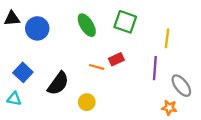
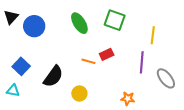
black triangle: (12, 19) -> (11, 17), turned -42
orange star: (169, 108) -> (128, 99), moved

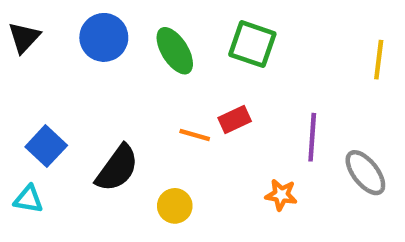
blue circle: (34, 26) -> (104, 37), moved
yellow line: (153, 35) -> (379, 60), moved
orange star: (128, 99) -> (281, 195), moved

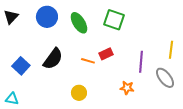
yellow line: (379, 60) -> (171, 50), moved
black semicircle: (117, 168) -> (53, 59), moved
cyan triangle: (28, 199) -> (12, 99), moved

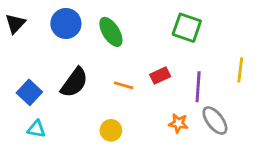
green square: (114, 20) -> (187, 28), moved
red rectangle: (106, 54) -> (160, 76), moved
gray ellipse: (165, 78) -> (215, 121), moved
cyan triangle: (12, 99) -> (36, 129), moved

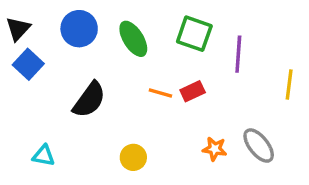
green square: (187, 28) -> (194, 34), moved
orange line: (124, 85) -> (160, 93), moved
purple line: (198, 87) -> (238, 54), moved
blue square: (29, 92) -> (28, 64), moved

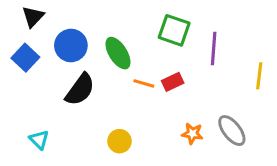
black triangle: (18, 29) -> (33, 17), moved
blue circle: (79, 29) -> (71, 45), moved
green ellipse: (133, 39) -> (118, 53), moved
cyan triangle: (44, 156) -> (39, 140), turned 35

